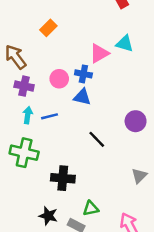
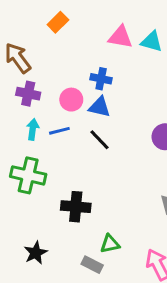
pink triangle: (99, 53) -> (120, 37), moved, turned 40
pink circle: (59, 79) -> (71, 100), moved
black line: (97, 139) -> (100, 140), moved
black star: (48, 216) -> (36, 253), moved, turned 30

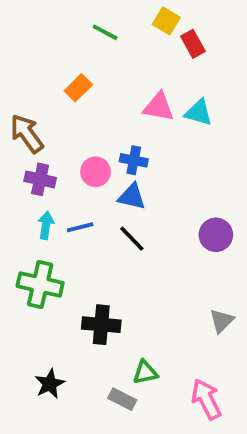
pink circle: (71, 100) -> (96, 172), moved

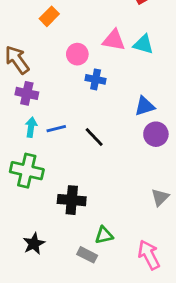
orange rectangle: (78, 88) -> (49, 16), moved
pink circle: (96, 172) -> (77, 54), moved
blue triangle: (132, 197) -> (145, 106), moved, turned -30

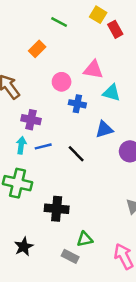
cyan triangle: (143, 44) -> (112, 93), moved
purple cross: (27, 93) -> (31, 120), moved
blue triangle: (145, 106) -> (104, 129), moved

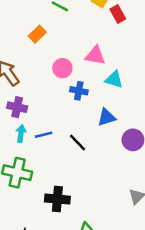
purple cross: (31, 120) -> (17, 107), moved

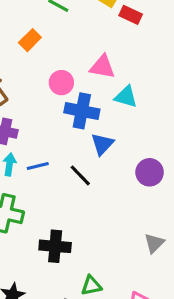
red rectangle: (118, 14) -> (131, 15), turned -36
blue cross: (79, 91) -> (82, 111), size x1.5
blue triangle: (106, 117) -> (102, 144), moved, turned -30

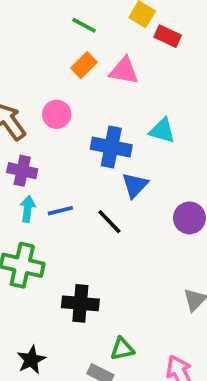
orange rectangle: (30, 40) -> (84, 65), moved
pink triangle: (102, 67) -> (124, 71), moved
pink circle: (61, 83) -> (57, 114), moved

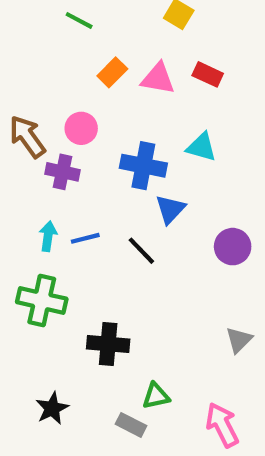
green line: (84, 25) -> (79, 20), moved
red rectangle: (168, 36) -> (208, 74), moved
purple cross: (22, 171) -> (62, 172), moved

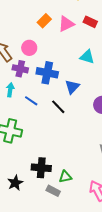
pink triangle: (158, 79) -> (66, 24), turned -36
blue cross: (143, 166) -> (47, 73), moved
cyan arrow: (48, 236) -> (10, 90), moved
blue line: (85, 238) -> (31, 101), turned 48
black cross: (108, 344) -> (41, 168), moved

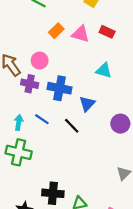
pink triangle: (66, 24) -> (81, 34), turned 42
cyan arrow: (10, 90) -> (19, 122), moved

